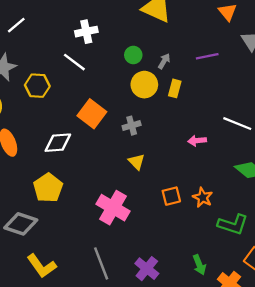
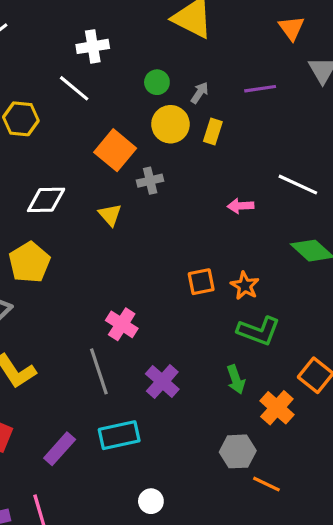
orange square: (92, 114) -> (115, 150), moved
yellow triangle: (137, 162) -> (110, 215), moved
pink cross: (113, 208) -> (122, 324), moved, size x0.7
green L-shape: (233, 224) -> (259, 331), moved

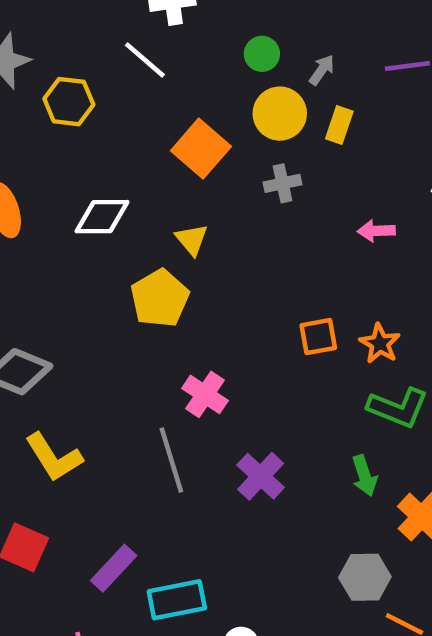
gray cross: (150, 181) -> (283, 183), moved
yellow pentagon: (29, 262) -> (160, 298), moved
cyan rectangle: (119, 435) -> (177, 600), moved

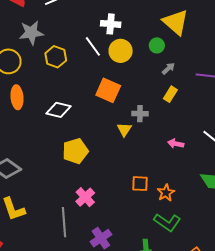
green circle: (262, 54) -> (157, 45), moved
yellow circle: (280, 114) -> (121, 51), moved
orange square: (201, 149) -> (108, 90), turned -30
yellow triangle: (192, 240) -> (124, 129), moved

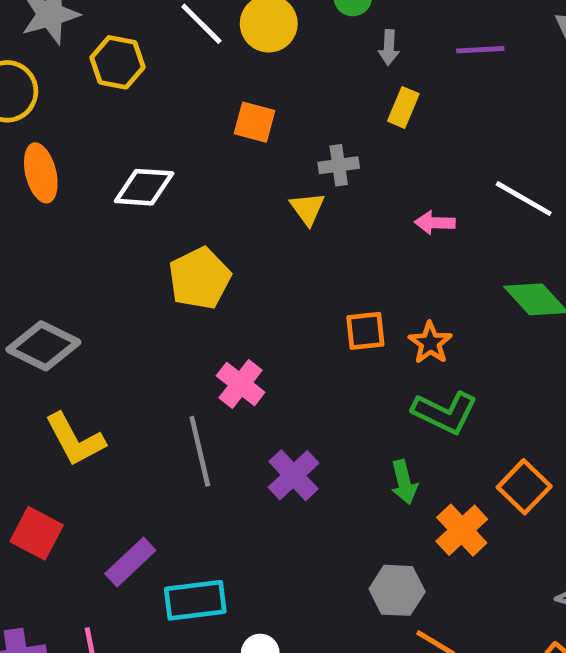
gray arrow: (168, 69) -> (389, 47), turned 144
orange square: (108, 90) -> (254, 122), size x0.7

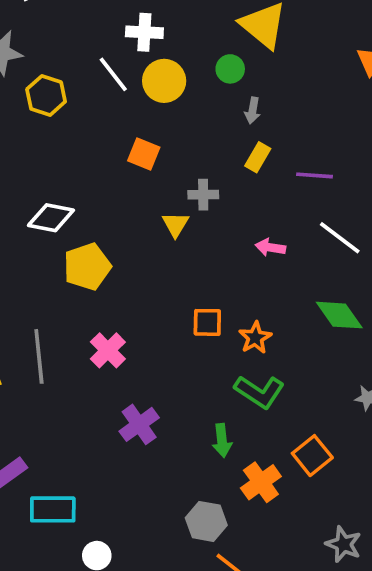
purple line: (480, 50) -> (314, 175), moved
white diamond: (144, 187) -> (51, 218), moved
gray line: (200, 451) -> (39, 356), moved

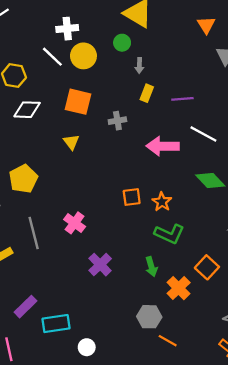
orange square: (144, 154) -> (78, 102), size x1.4
white diamond: (51, 218) -> (27, 110), moved
yellow triangle: (175, 224) -> (71, 142), moved
pink arrow: (270, 247) -> (163, 146), size x1.8
yellow pentagon: (87, 267) -> (23, 179), moved

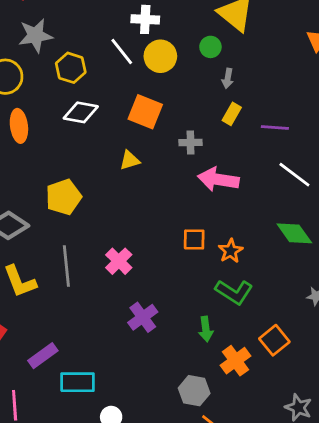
yellow triangle: (71, 142) -> (130, 160), turned 42
pink arrow: (163, 146) -> (218, 179), moved

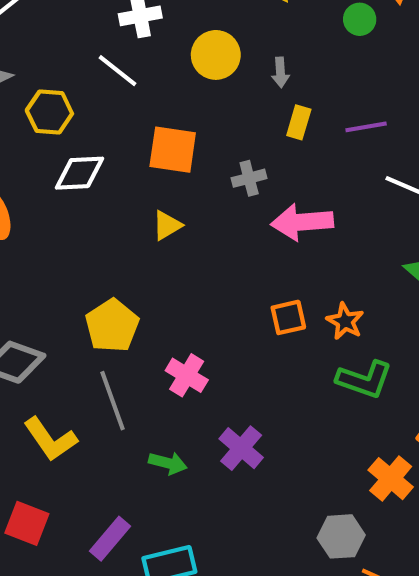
green circle: (210, 47) -> (360, 19), moved
yellow circle: (160, 56) -> (216, 55), moved
yellow pentagon: (64, 197) -> (112, 326), moved
green arrow: (206, 329) -> (168, 463), moved, turned -55

